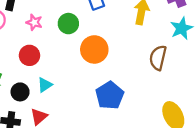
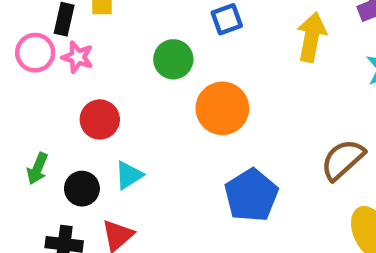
pink star: (34, 22) -> (77, 57), moved
brown semicircle: (158, 58) -> (343, 160), moved, turned 35

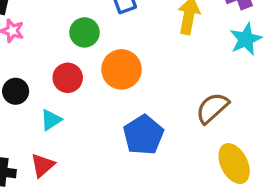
red circle: (100, 119) -> (68, 78), moved
black circle: (82, 189) -> (16, 91), moved

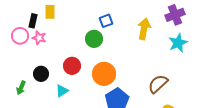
green circle: (85, 32) -> (94, 39), moved
orange circle: (121, 69) -> (104, 74), moved

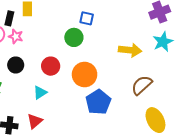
blue square: (106, 21) -> (87, 18), turned 32
yellow arrow: (144, 29) -> (130, 50), moved, turned 85
black circle: (41, 74) -> (16, 65), moved

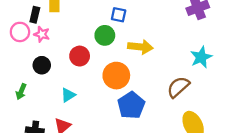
cyan star: (163, 42) -> (201, 57), moved
yellow arrow: (130, 50) -> (140, 47), moved
red circle: (51, 66) -> (80, 56), moved

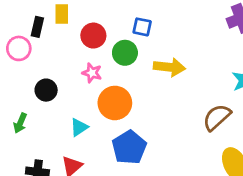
pink star: (42, 34) -> (92, 73), moved
red circle: (80, 56) -> (93, 36), moved
orange circle: (116, 76) -> (115, 103), moved
blue pentagon: (131, 105) -> (129, 147), moved

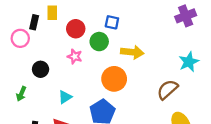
orange circle: (115, 103) -> (114, 79), moved

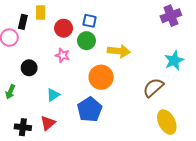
blue square: (112, 22) -> (90, 21), moved

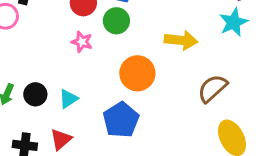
yellow arrow: (119, 51) -> (181, 40), moved
cyan star: (174, 60) -> (233, 22), moved
black circle: (29, 68) -> (35, 94), moved

